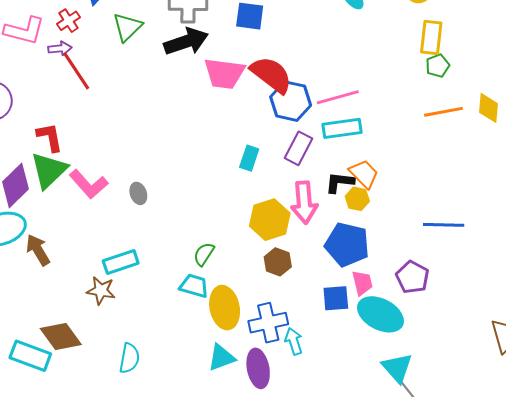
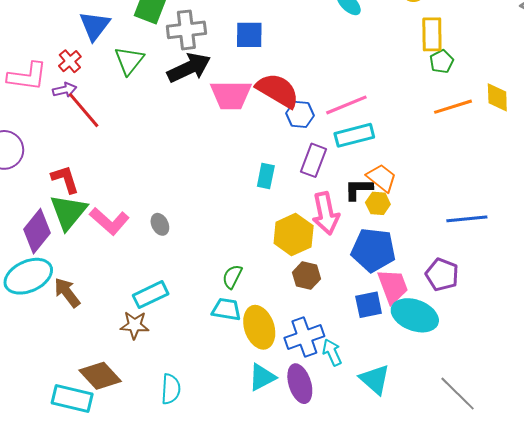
blue hexagon: (291, 101) -> (300, 114), size x0.7
pink trapezoid: (362, 283) -> (393, 286), size x1.4
cyan triangle: (397, 368) -> (375, 379), moved

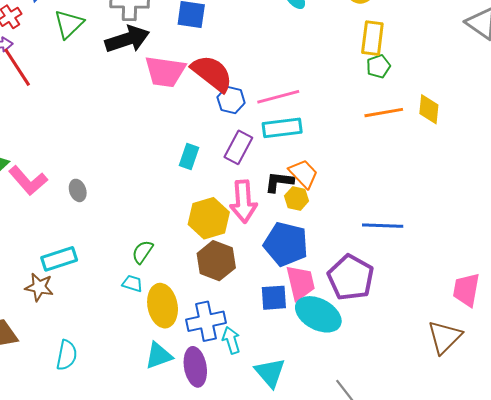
purple pentagon: (442, 275) -> (351, 278), size x1.4
brown hexagon: (307, 276) -> (216, 261), size x1.4
cyan trapezoid: (226, 309) -> (132, 284), size x0.7

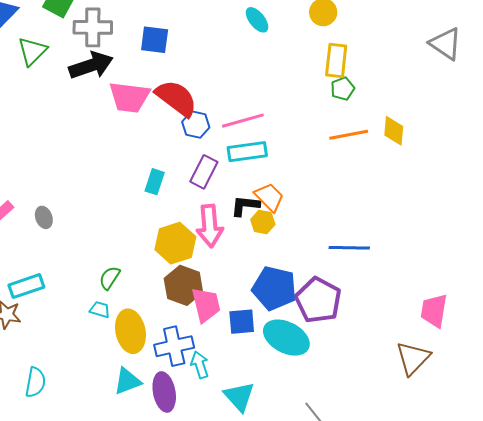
blue pentagon: (286, 244) -> (274, 288), moved
pink trapezoid: (300, 283) -> (206, 305), moved

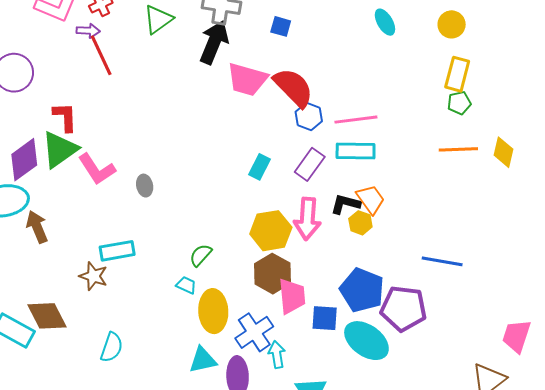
blue square: (155, 40) -> (281, 26), size x0.7
black arrow: (91, 65) -> (214, 42), turned -57
purple pentagon: (318, 300) -> (403, 308), turned -30
blue cross: (174, 346) -> (254, 332), turned -30

